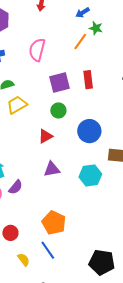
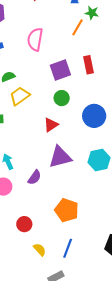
purple triangle: (52, 169) -> (60, 157), size x1.4
purple semicircle: (16, 187) -> (35, 177), moved
blue line: (48, 250) -> (68, 248), moved, turned 60

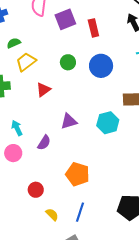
purple square: (60, 70) -> (65, 19), moved
blue circle: (94, 116) -> (101, 66), moved
red triangle: (51, 125) -> (43, 90), moved
purple triangle: (60, 157) -> (69, 121), size x0.7

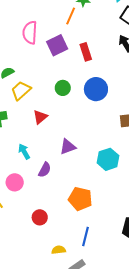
cyan hexagon: (108, 123) -> (108, 159), moved
cyan arrow: (17, 128) -> (24, 151), moved
yellow semicircle: (52, 215) -> (59, 250), moved, turned -48

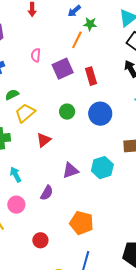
pink semicircle: (30, 33) -> (36, 55), size x0.6
cyan arrow: (24, 151) -> (16, 175), moved
cyan hexagon: (108, 159) -> (102, 168), moved

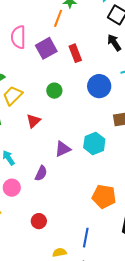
pink semicircle: (36, 55) -> (18, 37), size x1.6
blue circle: (100, 114) -> (99, 86), moved
orange pentagon: (81, 223) -> (104, 197), moved

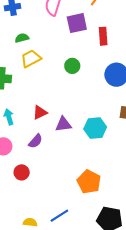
red triangle: (33, 121) -> (40, 113), moved
red circle: (39, 221) -> (22, 172), moved
blue line: (86, 238) -> (59, 216), turned 30

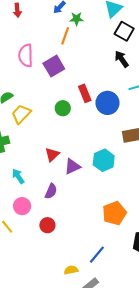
red rectangle: (103, 36) -> (85, 93), moved
red triangle: (40, 113) -> (52, 155), moved
orange pentagon: (89, 182) -> (114, 213), turned -30

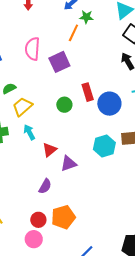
cyan hexagon: (104, 160) -> (104, 146), moved
cyan arrow: (18, 176) -> (29, 132), moved
pink circle: (22, 206) -> (34, 239), moved
orange pentagon: (114, 213) -> (63, 217), moved

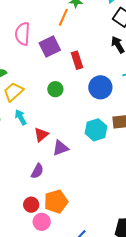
red rectangle: (88, 92) -> (77, 60), moved
pink circle: (34, 239) -> (42, 222), moved

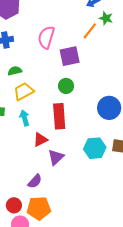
red rectangle: (77, 60) -> (59, 116), moved, size x1.4
green circle: (55, 89) -> (66, 86), moved
purple triangle: (60, 148) -> (56, 157), turned -36
purple semicircle: (37, 171) -> (35, 181), moved

